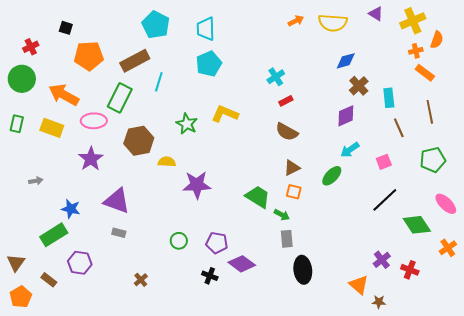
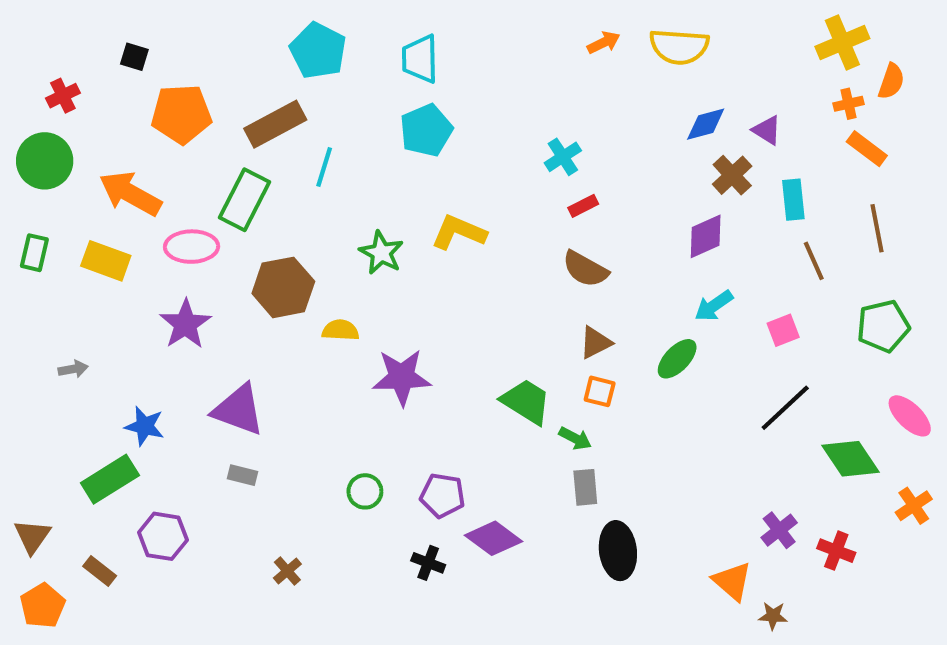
purple triangle: (376, 14) -> (767, 130), moved

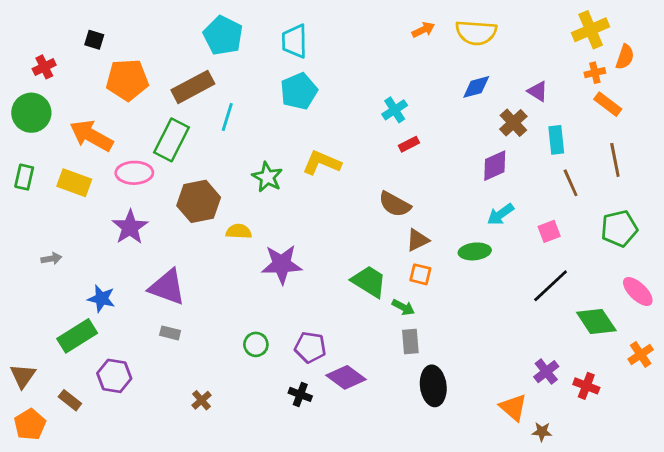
blue diamond: (706, 124) -> (476, 87), moved
brown semicircle: (585, 269) -> (395, 204), moved
green ellipse: (677, 359) -> (475, 251), turned 40

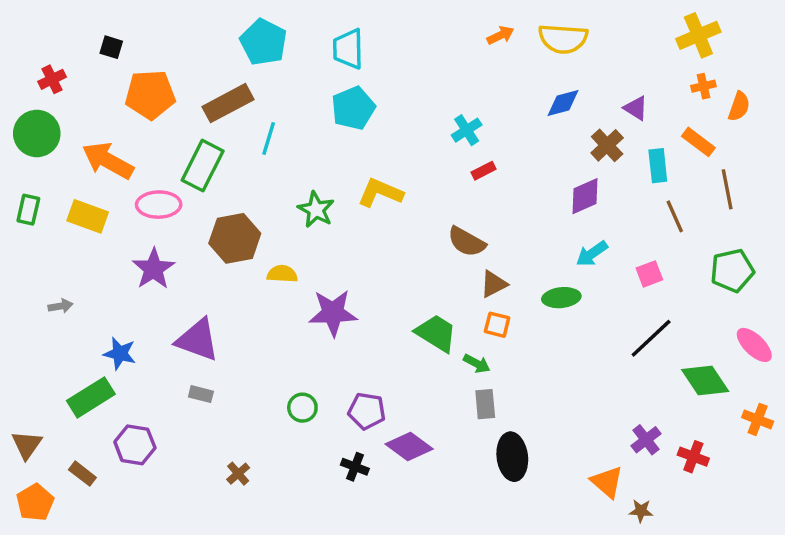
orange semicircle: (625, 57) -> (739, 106), moved
orange rectangle: (608, 104) -> (698, 142), moved
orange cross: (641, 354) -> (758, 419), turned -35

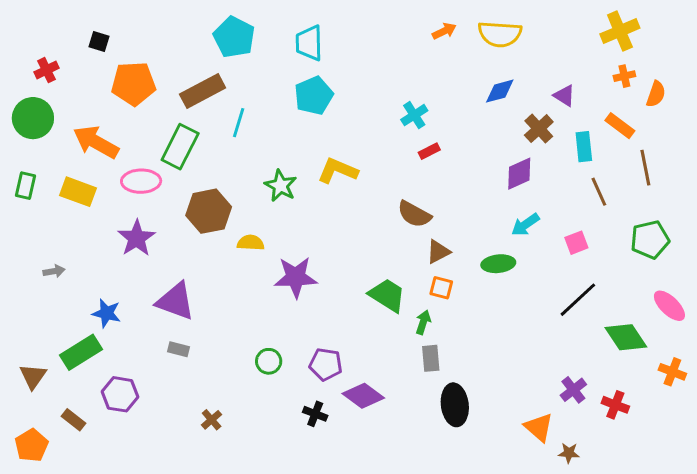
green arrow: (477, 364) -> (423, 322), turned -100
brown triangle: (27, 445) -> (33, 376), moved

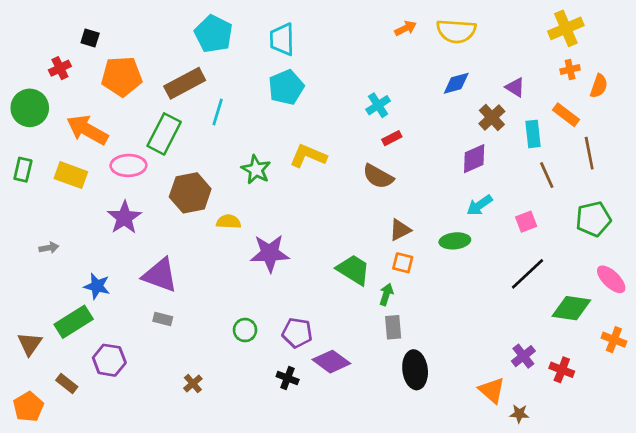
red cross: (46, 70) -> (60, 68), moved
brown semicircle: (414, 214) -> (378, 176), moved
green diamond: (626, 337) -> (571, 308), turned -48

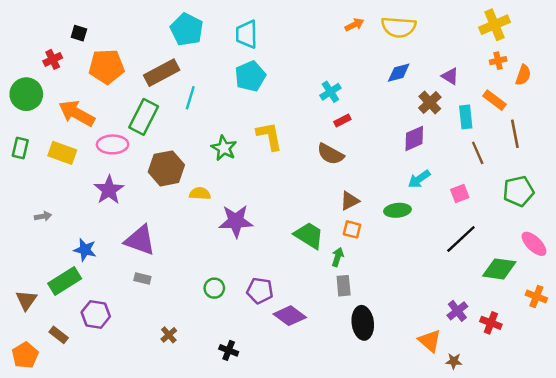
yellow L-shape: (308, 156) -> (269, 136), turned 56
black cross: (288, 378) -> (229, 350), moved

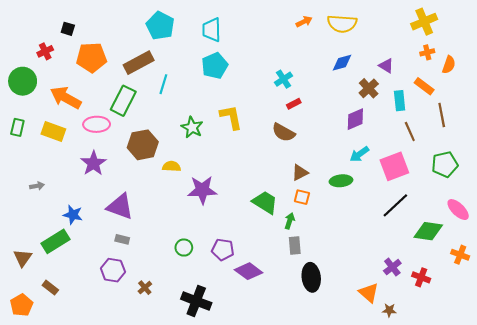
pink square: (460, 194) -> (394, 166), size x1.8
purple hexagon: (96, 314) -> (113, 270), moved
black cross: (229, 350) -> (196, 301), size x1.8

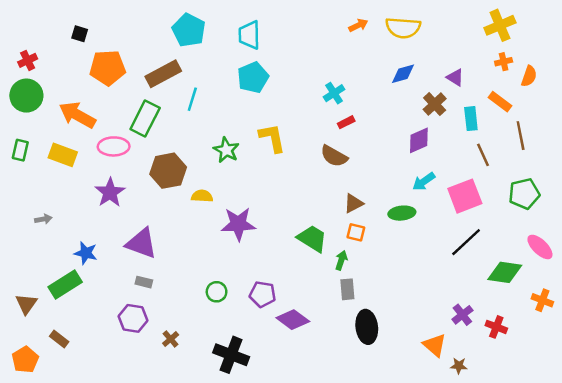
red cross: (45, 51) -> (28, 60), moved

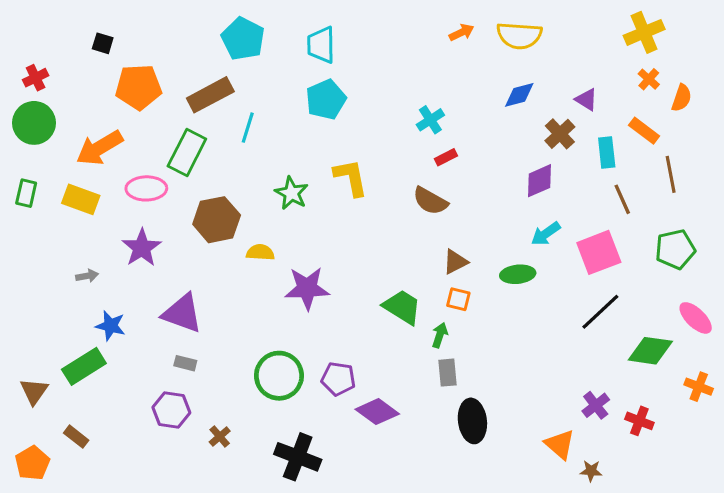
orange cross: (504, 62) -> (649, 79), turned -35
orange arrow: (77, 115) -> (100, 148), turned -60
gray arrow: (43, 219) -> (87, 276), moved
green circle: (217, 292) -> (279, 376), size x1.8

